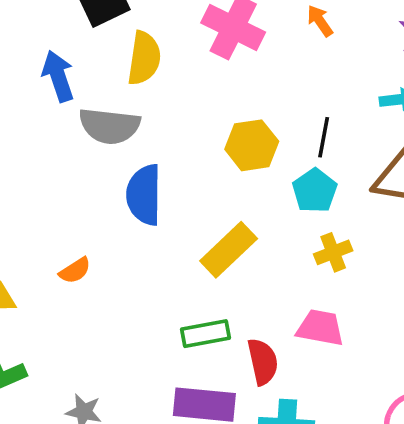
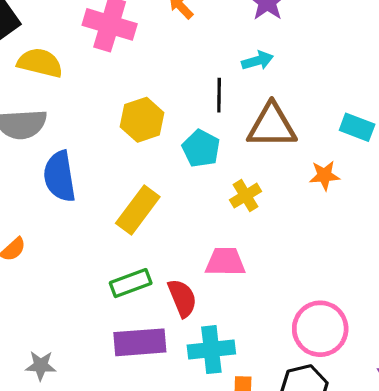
yellow semicircle: (144, 58) -> (40, 63), turned -75
black line: (324, 137) -> (219, 95), moved
yellow cross: (333, 252) -> (246, 196), moved

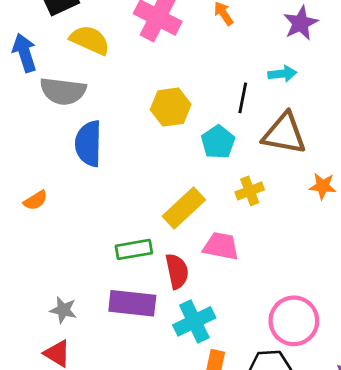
yellow rectangle: (138, 210) -> (184, 208), moved
cyan cross: (211, 350) -> (194, 321), turned -30
gray star: (41, 366) -> (63, 310), moved

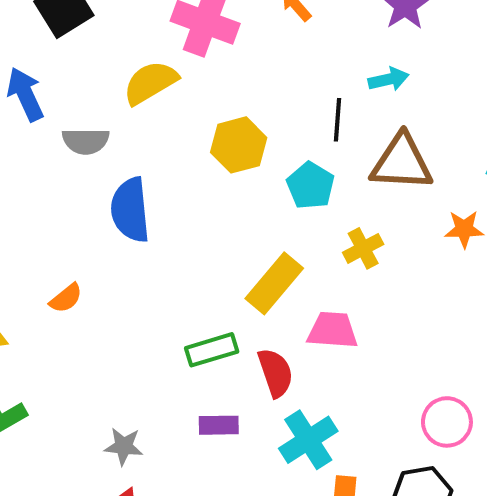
yellow semicircle: (90, 40) -> (150, 83), moved, turned -48
gray semicircle: (63, 91) -> (86, 141), size x0.7
purple rectangle: (132, 303) -> (219, 425), size x0.6
pink circle: (294, 321) -> (447, 422), size x0.7

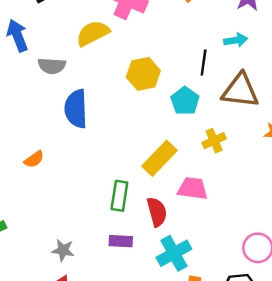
green rectangle: (212, 350) -> (119, 196), turned -68

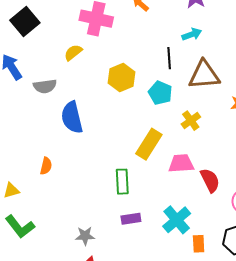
yellow semicircle: (93, 33) -> (73, 53), size x0.7
orange semicircle: (34, 159) -> (46, 166), turned -30
red semicircle: (157, 212) -> (210, 180), moved

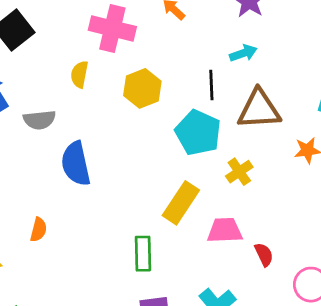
yellow semicircle: (73, 53) -> (79, 74), turned -42
yellow hexagon: (121, 78) -> (142, 88), moved
cyan pentagon: (160, 93) -> (198, 133), size x1.4
red semicircle: (210, 180) -> (264, 255), size x0.7

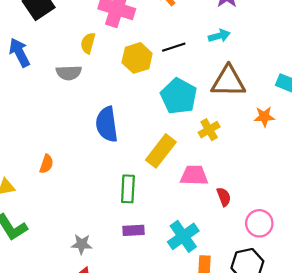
black line: (211, 85) -> (174, 47), moved, turned 70
gray semicircle: (40, 120) -> (69, 73), moved
blue semicircle: (76, 164) -> (107, 124), moved

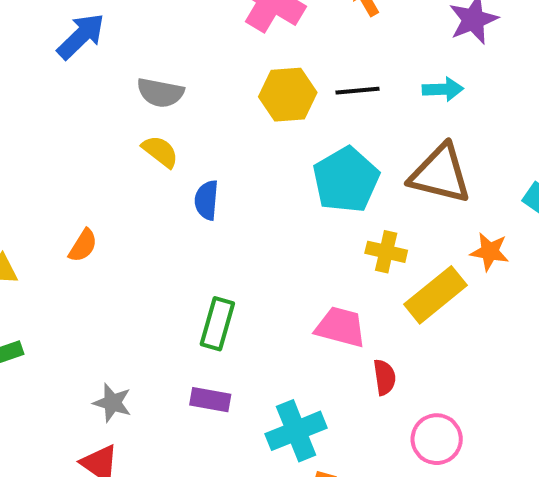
yellow semicircle: (88, 43) -> (160, 151), moved, turned 100
blue arrow: (19, 52) -> (81, 36), turned 60
blue semicircle: (107, 124) -> (206, 200), size x0.6
yellow cross: (209, 130) -> (386, 252), turned 30
yellow rectangle: (161, 151) -> (435, 295), moved

